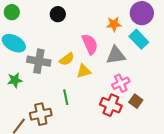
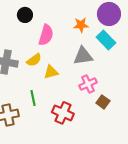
pink semicircle: (90, 44) -> (46, 35), moved, turned 40
red cross: (111, 105) -> (63, 113), moved

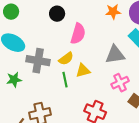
orange star: (81, 25) -> (113, 12), moved
green line: (33, 98) -> (65, 80), moved

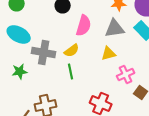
gray triangle: (115, 55) -> (115, 28), moved
yellow triangle: (83, 71) -> (109, 54), moved

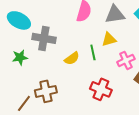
yellow semicircle: (72, 50) -> (72, 58), moved
green line: (71, 72) -> (93, 52), moved

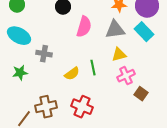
gray cross: (44, 38) -> (44, 54), size x0.7
yellow triangle: (109, 39) -> (119, 55), moved
red cross: (101, 89) -> (82, 107), moved

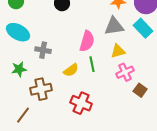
pink semicircle: (84, 27) -> (87, 41), moved
brown cross: (46, 107) -> (41, 89), moved

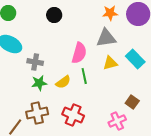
cyan rectangle: (143, 28) -> (135, 59), moved
green star: (19, 69) -> (39, 83), moved
pink cross: (125, 72) -> (117, 121), moved
brown cross: (41, 89) -> (37, 113), moved

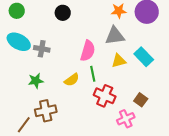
gray cross: (35, 62) -> (42, 49), moved
green star: (39, 83) -> (36, 81), moved
red cross: (73, 115) -> (105, 96), moved

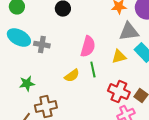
gray triangle: (115, 36) -> (129, 32), moved
green star: (36, 81) -> (27, 84), moved
red cross: (105, 96) -> (119, 92), moved

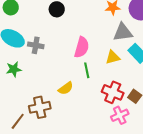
yellow semicircle: (72, 76) -> (66, 88), moved
green star: (27, 84) -> (14, 69), moved

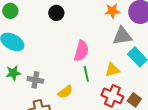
gray cross: (36, 45) -> (35, 80), moved
yellow triangle: (113, 57) -> (112, 70), moved

